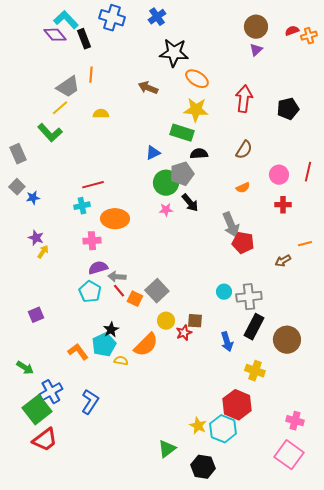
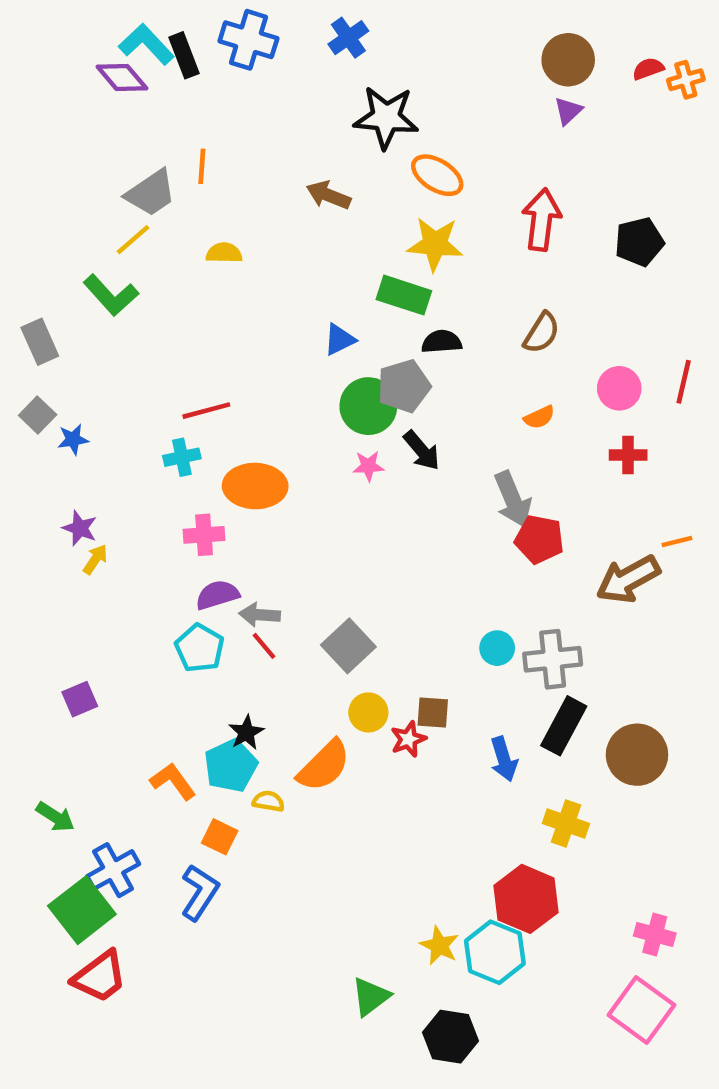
black rectangle: (84, 39) -> (184, 55), moved
brown arrow: (283, 261) -> (628, 579), size x1.8
orange square: (135, 299) -> (220, 837), moved

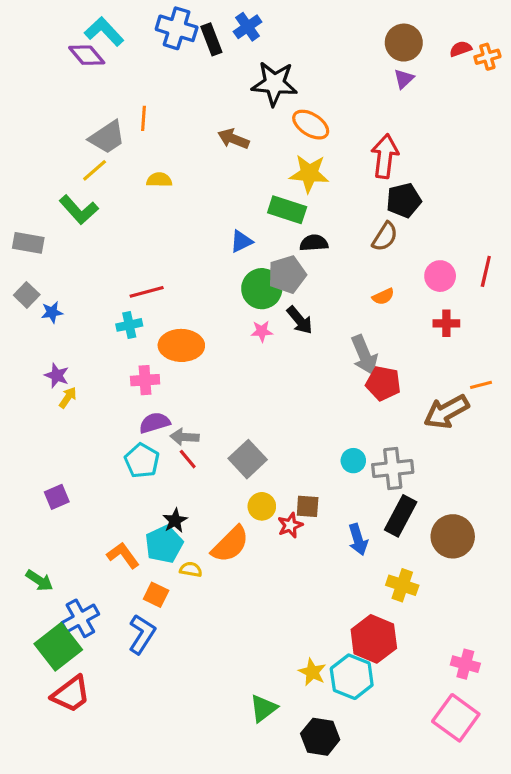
black rectangle: (184, 55) -> (211, 39), moved
black pentagon: (639, 242) -> (404, 200), moved
gray rectangle: (40, 342) -> (28, 243), turned -56

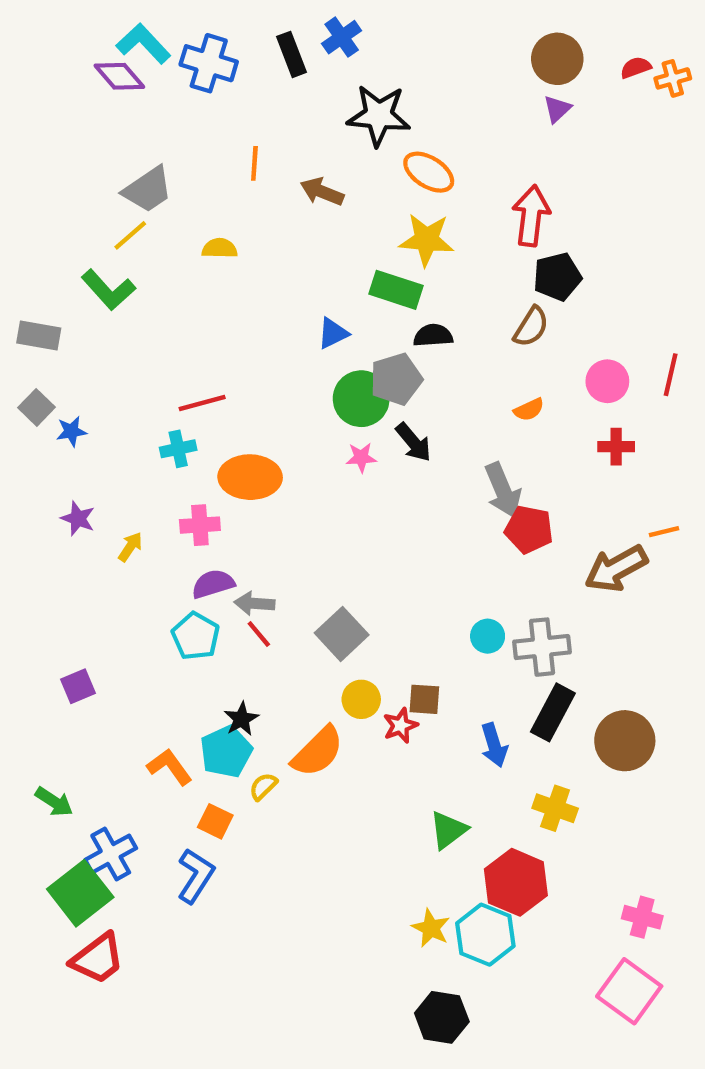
blue cross: (177, 28) -> (209, 63), moved
orange line: (143, 118) -> (254, 163), moved
yellow arrow: (68, 398) -> (130, 547), moved
yellow semicircle: (191, 569) -> (263, 786), turned -55
green triangle: (263, 708) -> (448, 830), moved

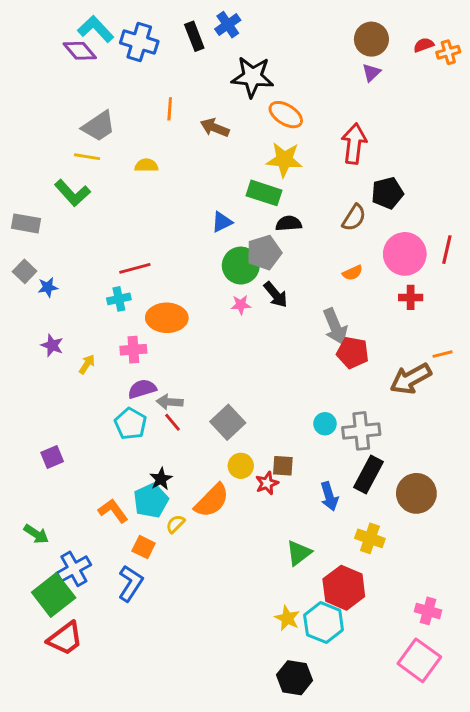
yellow line: (130, 235) -> (87, 157), turned 50
black pentagon: (557, 277) -> (387, 193), moved
pink circle: (607, 381) -> (405, 254), size x1.5

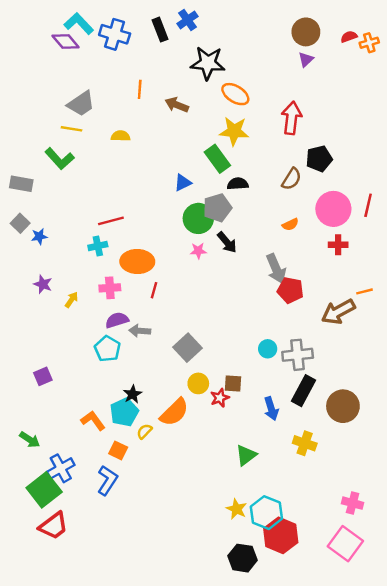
green rectangle: (264, 193) -> (217, 159), turned 36
red line: (173, 422) -> (154, 290), moved, turned 56
red hexagon: (344, 588) -> (281, 535), moved

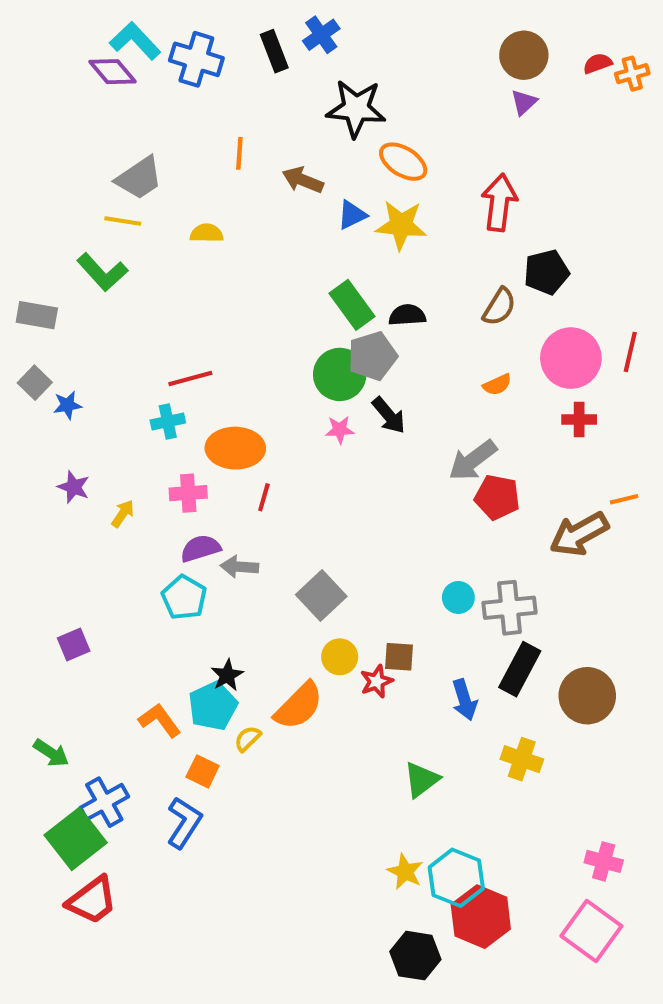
green rectangle: (217, 159) -> (352, 305), moved
blue triangle: (183, 183) -> (352, 215), moved
gray arrow: (276, 269) -> (473, 460), turned 76

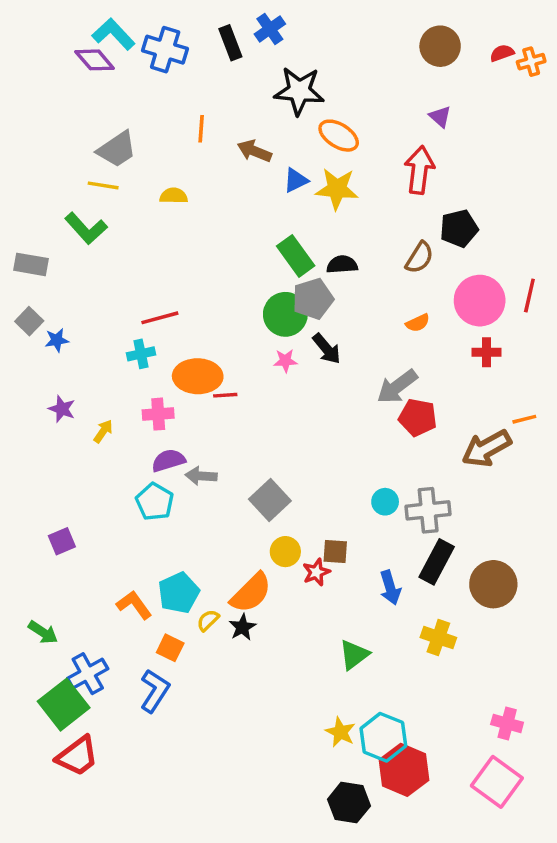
purple triangle: (524, 102) -> (440, 117), moved, turned -35
red line: (264, 497) -> (225, 395), moved, turned 70
black star: (227, 675) -> (242, 627), moved

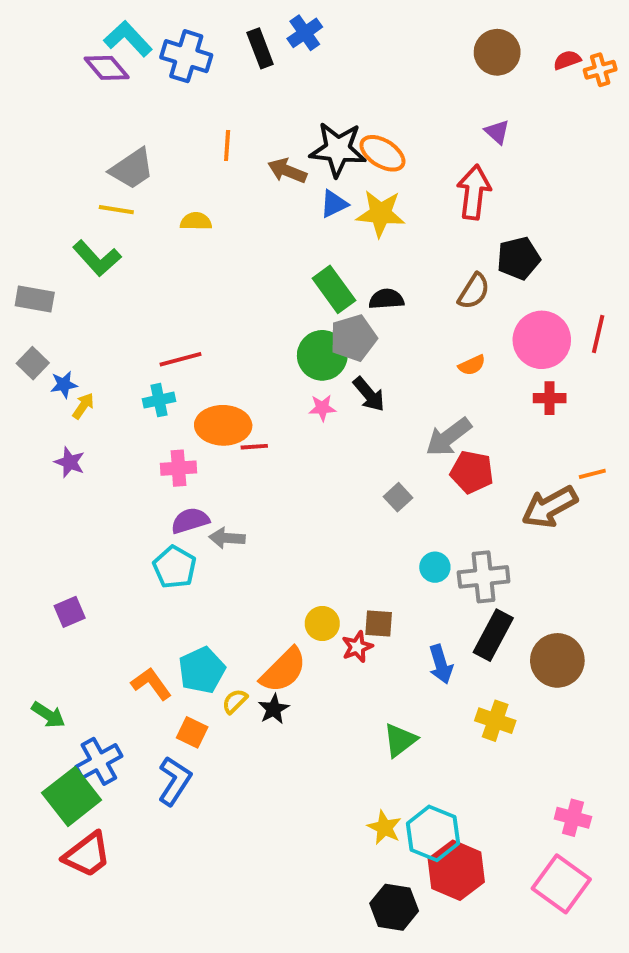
black star: (299, 91) -> (338, 149), moved
yellow arrow: (103, 431) -> (83, 406), moved
gray square: (270, 500) -> (398, 497), moved, size x0.6

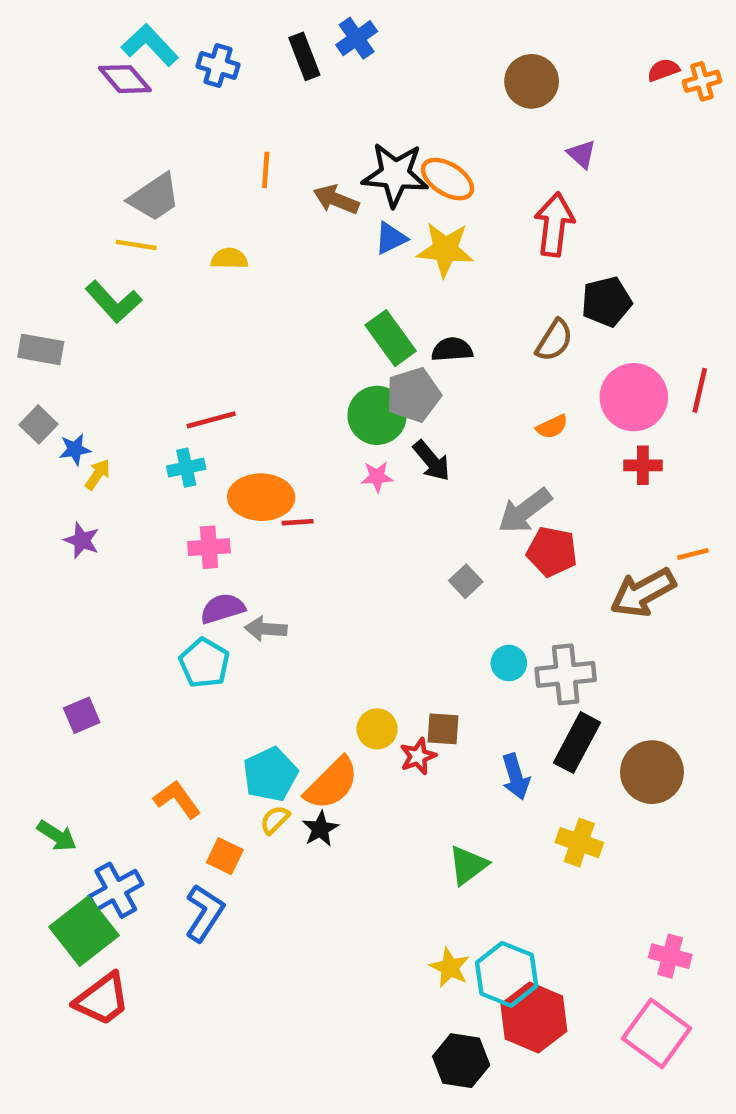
brown circle: (497, 52) -> (532, 81), moved
blue cross: (186, 56) -> (218, 65), size x0.7
cyan pentagon: (202, 670) -> (270, 774), moved

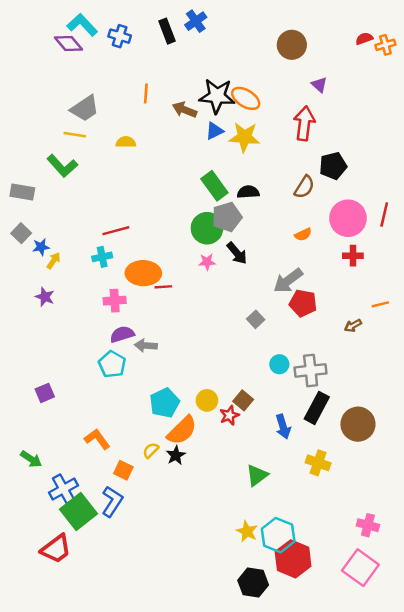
brown arrow: (643, 593) -> (353, 326), size x0.5
brown square: (443, 729) -> (243, 400), turned 36
cyan pentagon: (270, 774) -> (165, 403), moved
green square: (84, 931) -> (78, 511), moved

